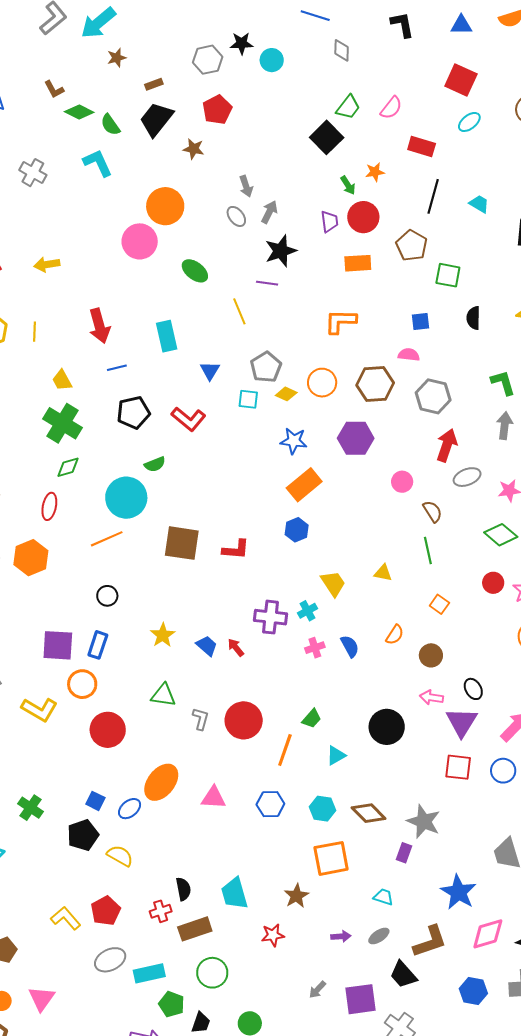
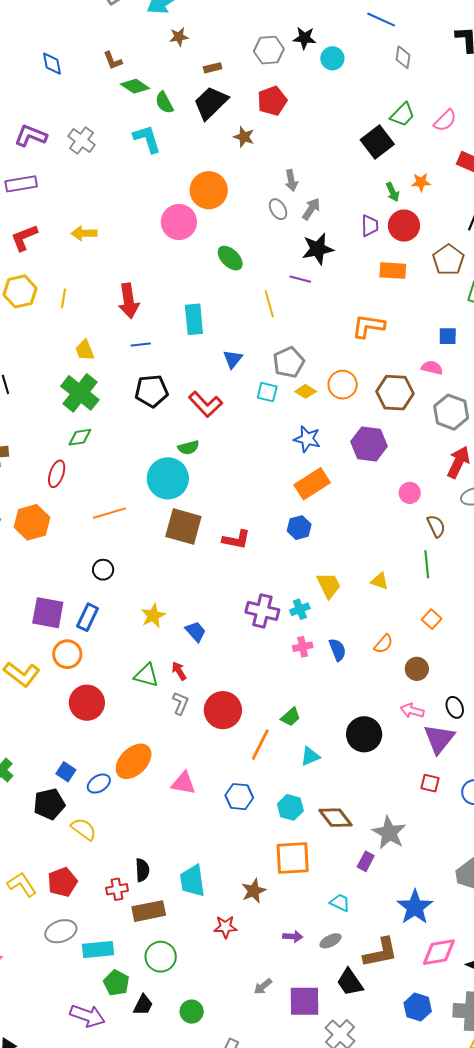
green semicircle: (155, 464) -> (188, 448), moved
cyan circle: (126, 498) -> (168, 478), moved
red arrow: (236, 647) -> (179, 671), moved
red square: (458, 767) -> (430, 783), size x0.7

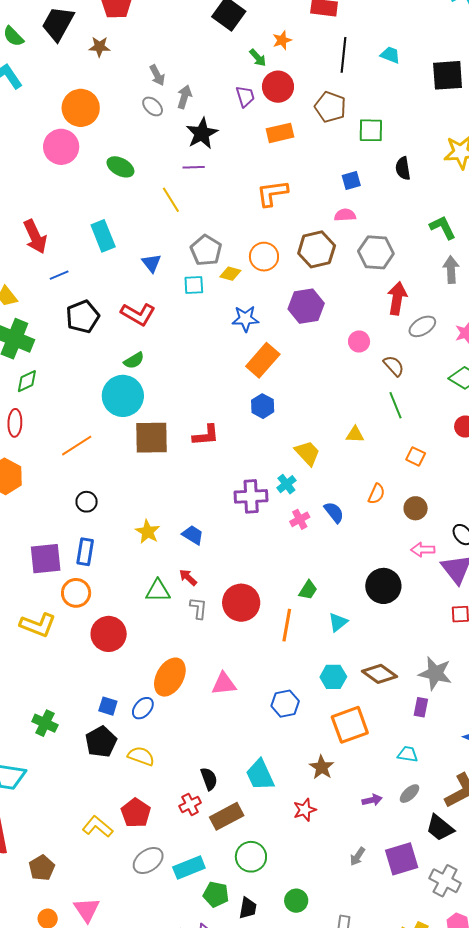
blue hexagon: (239, 797) -> (285, 704), moved

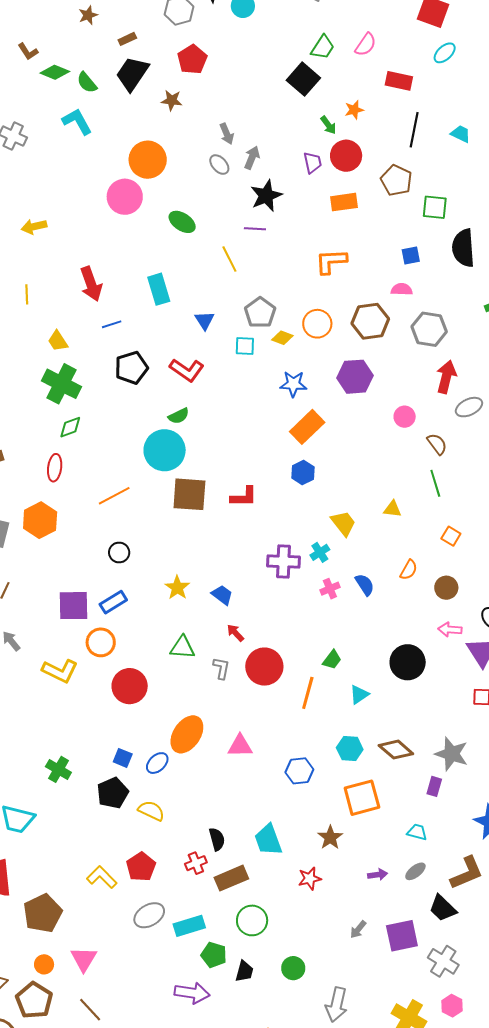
black semicircle: (403, 168) -> (463, 248), size x1.6
blue rectangle: (85, 552) -> (113, 602), turned 44
red arrow: (188, 577) -> (235, 633), moved
brown pentagon: (42, 868) -> (43, 913), size x1.5

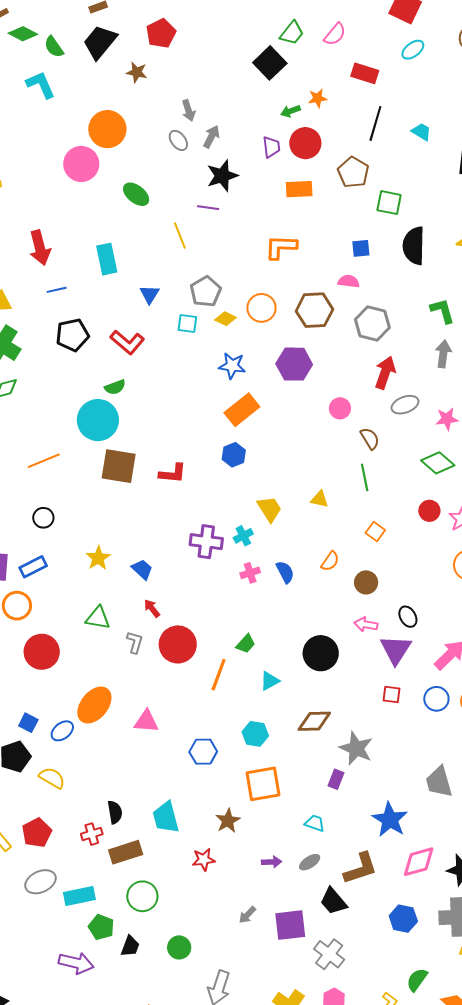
green arrow: (328, 125) -> (291, 111), turned 102
brown diamond: (396, 750) -> (314, 721), moved, turned -48

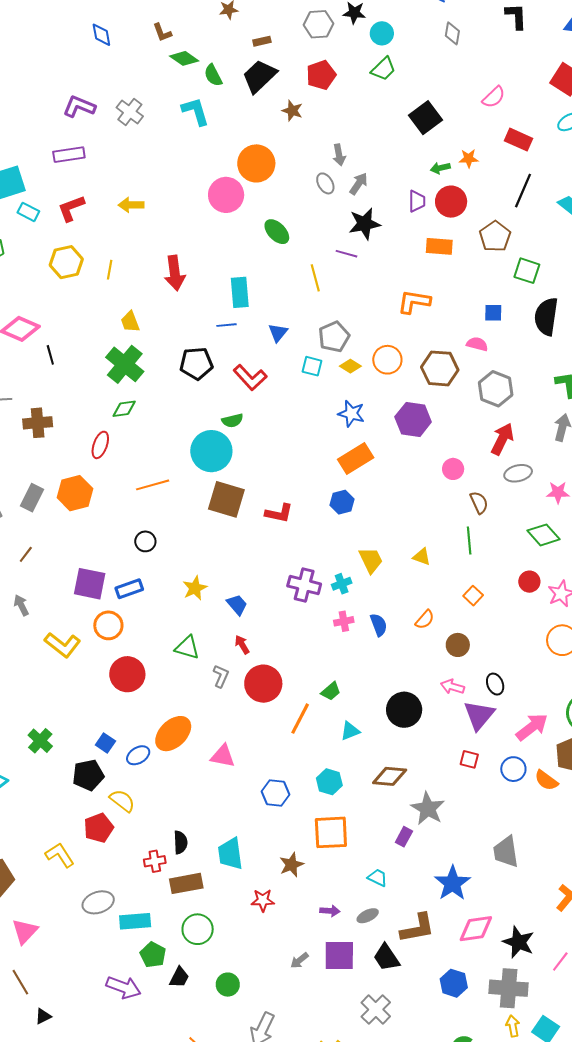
green trapezoid: (292, 33) -> (383, 69), moved
blue line: (57, 290) -> (227, 325), moved
red pentagon: (37, 833) -> (99, 828), moved
purple square: (290, 925) -> (339, 955), moved

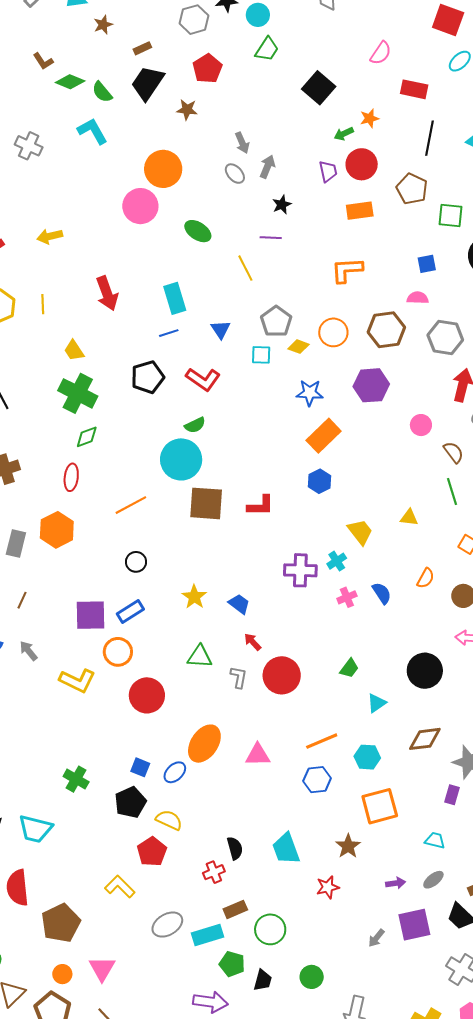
black star: (365, 224) -> (282, 205), size x0.6
orange line: (300, 719) -> (322, 741), moved, turned 52
brown rectangle: (186, 883) -> (235, 909), moved, size x0.7

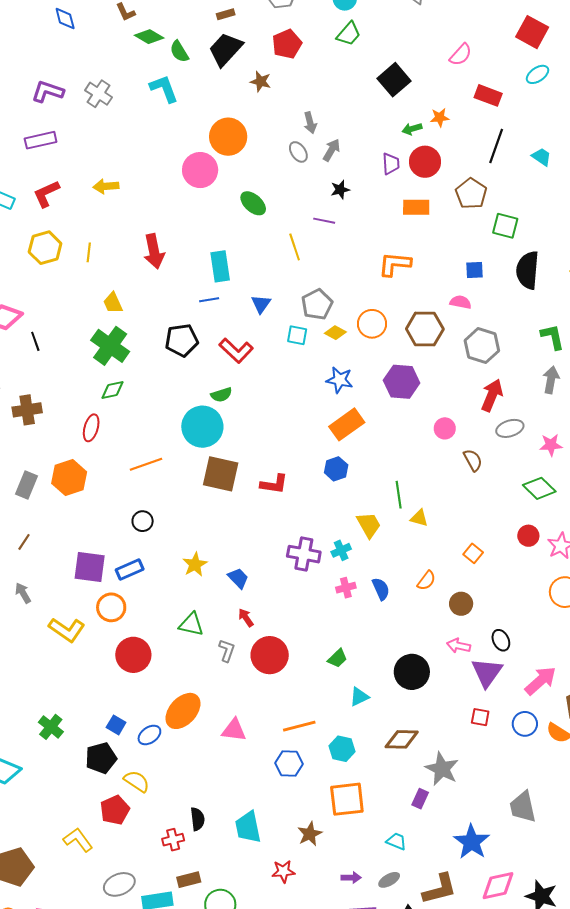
green line: (452, 492) -> (399, 495), moved

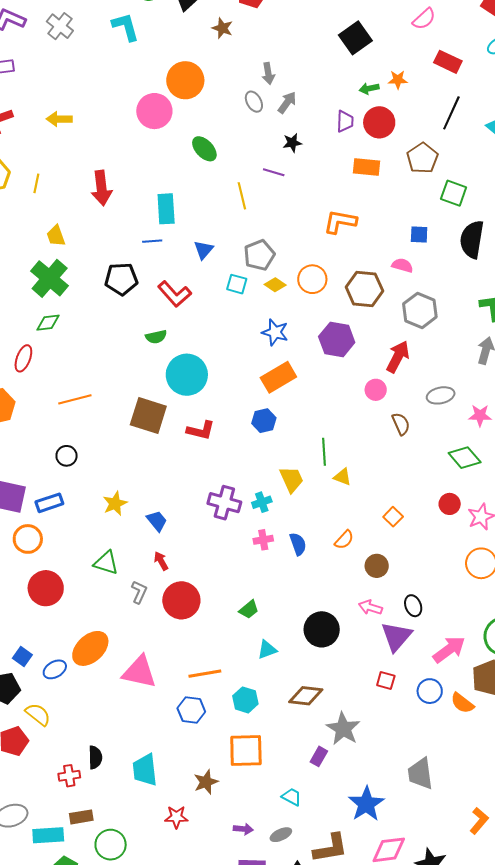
red arrow: (492, 395) -> (398, 357), moved
cyan circle: (202, 427) -> (187, 375), moved
pink triangle: (234, 730) -> (139, 672), size x1.4

